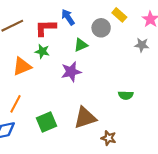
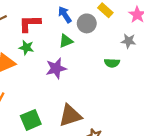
blue arrow: (68, 17) -> (65, 15), moved
green semicircle: (126, 95) -> (112, 63), moved

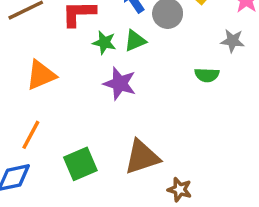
green star: (26, 48) -> (104, 43), moved
purple star: (56, 68) -> (120, 84), turned 30

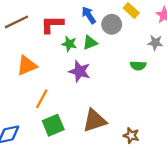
orange line: (31, 135) -> (42, 99), moved
brown star: (180, 190) -> (131, 136), moved

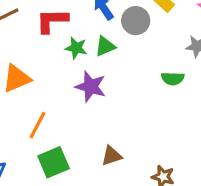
brown triangle: (94, 121) -> (112, 156), size x0.6

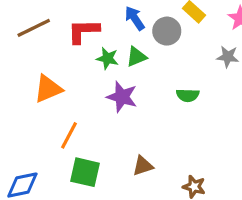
green semicircle: (173, 79) -> (188, 95), moved
green square: (54, 162) -> (85, 172), turned 36

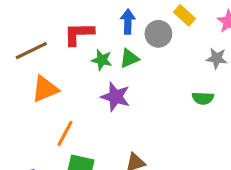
blue arrow: (135, 18) -> (128, 22), turned 35
brown line: (34, 28) -> (31, 51), moved
green semicircle: (188, 95) -> (203, 98), moved

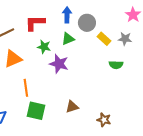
yellow rectangle: (184, 15) -> (104, 39), moved
green star: (102, 60) -> (44, 47), moved
orange line: (65, 133) -> (26, 88), turned -36

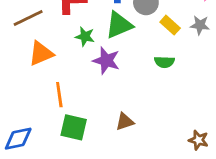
green triangle: (68, 39) -> (119, 25), size x1.5
green semicircle: (116, 65) -> (164, 62), moved
brown star: (104, 120) -> (198, 140), moved

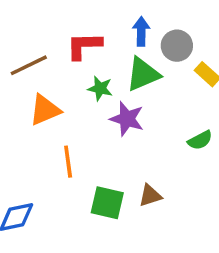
green semicircle: (164, 62) -> (200, 140), moved, turned -30
green square: (74, 127) -> (107, 203), moved

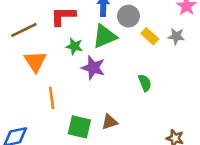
orange triangle: (45, 110) -> (35, 61), turned -40
green semicircle: (200, 140) -> (145, 83), turned -84

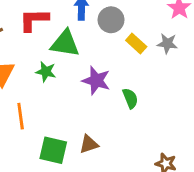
green triangle: (105, 36) -> (65, 43), moved, turned 32
green star: (74, 46) -> (46, 72), moved
purple star: (93, 68) -> (96, 81), moved

